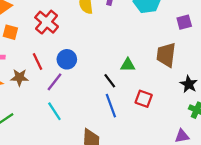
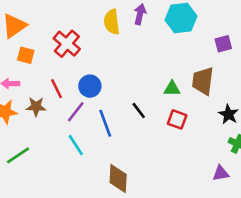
green triangle: (128, 65) -> (172, 89), moved
red square: (144, 99) -> (177, 119), moved
blue line: (111, 106) -> (105, 123), moved

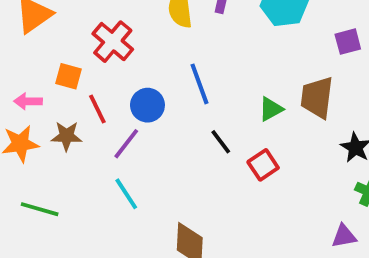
orange square: (26, 55) -> (68, 76), moved
green triangle: (172, 89) -> (271, 109), turned -30
red square: (177, 119) -> (263, 165), moved, turned 36
blue line: (105, 123) -> (199, 84), moved
green line: (18, 155) -> (40, 209), turned 50

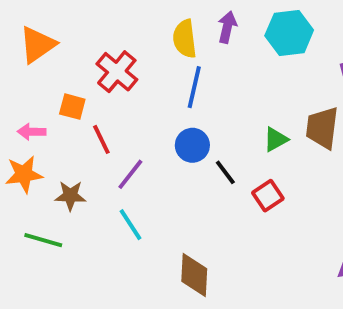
blue line: (199, 84) -> (194, 87), moved, turned 33
blue circle: (147, 105) -> (192, 145), moved
brown star: (67, 136) -> (70, 196), moved

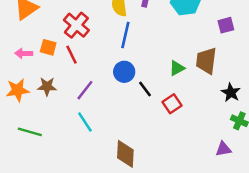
pink arrow: (32, 132) -> (24, 53), moved
red line: (101, 139) -> (71, 55), moved
brown star: (70, 196) -> (47, 86), moved

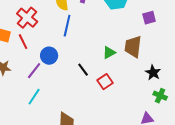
blue circle: (124, 72) -> (49, 56), moved
cyan line: (85, 122) -> (34, 97), turned 66

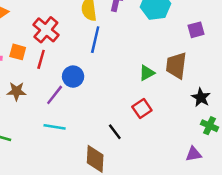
red line: (23, 42) -> (41, 59), turned 42
black line: (83, 70) -> (115, 132), moved
cyan line: (34, 97) -> (55, 127), turned 66

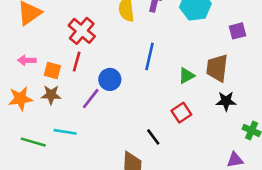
blue line: (95, 40) -> (149, 56), moved
orange square: (18, 52) -> (52, 70), moved
black star: (201, 97) -> (226, 101), moved, turned -30
cyan line: (55, 127) -> (65, 132), moved

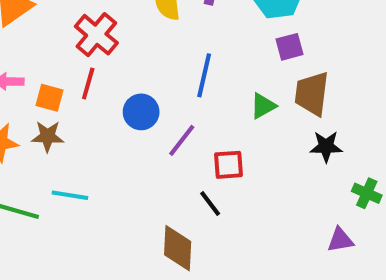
purple square: (238, 31) -> (289, 47), moved
purple line: (91, 99) -> (182, 140), moved
red square: (181, 113) -> (228, 165), moved, turned 30

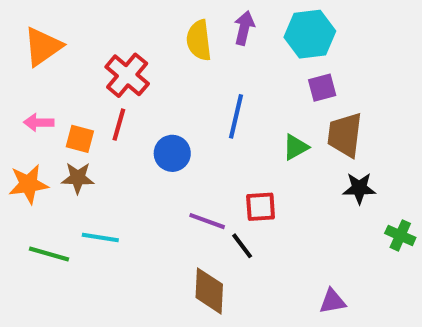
purple line: (182, 140) -> (207, 221), moved, turned 72
purple triangle: (340, 240) -> (332, 301), moved

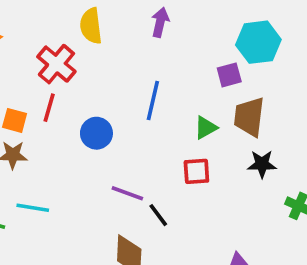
cyan hexagon: (310, 34) -> (258, 42), moved
yellow semicircle: (199, 40) -> (91, 26), moved
red square: (261, 207) -> (196, 171), moved

